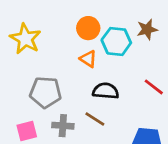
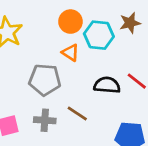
black semicircle: (106, 91) -> (107, 85), moved
gray pentagon: (45, 92) -> (45, 80), moved

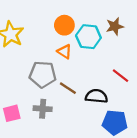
black semicircle: (107, 85) -> (96, 96), moved
brown line: (77, 114) -> (68, 88), moved

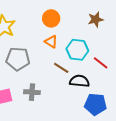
cyan hexagon: (88, 37) -> (77, 50), moved
gray pentagon: (43, 74) -> (18, 59), moved
brown line: (68, 88) -> (61, 68), moved

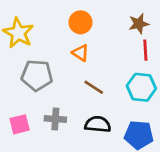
cyan hexagon: (77, 50) -> (141, 87), moved
red line: (101, 63) -> (145, 50), moved, turned 49
black semicircle: (79, 81) -> (98, 124), moved

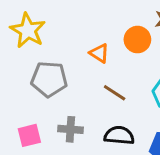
orange circle: (81, 22) -> (137, 40), moved

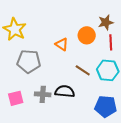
brown line: (115, 93) -> (83, 70), moved
black semicircle: (119, 135) -> (65, 91), moved

